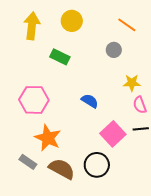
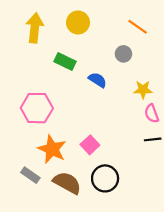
blue semicircle: (90, 101) -> (97, 80), moved
pink square: (113, 134) -> (90, 145), moved, size x0.7

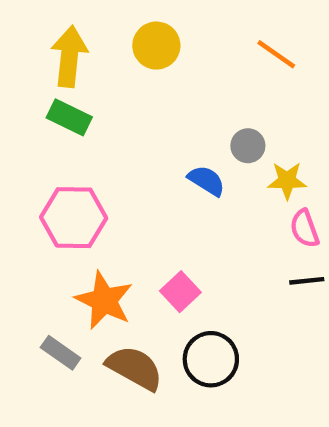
gray circle: (123, 54) -> (248, 146), moved
green rectangle: (65, 61) -> (69, 117), moved
blue semicircle: (97, 80) -> (206, 181), moved

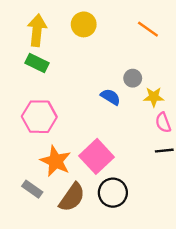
pink square: (180, 292) -> (97, 156), size x1.6
brown semicircle: (135, 368) -> (72, 197), turned 96

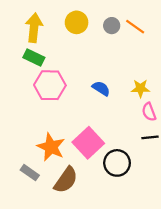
gray circle: (133, 78) -> (112, 26), moved
pink hexagon: (39, 117) -> (50, 85), moved
black circle: (113, 193) -> (117, 163), moved

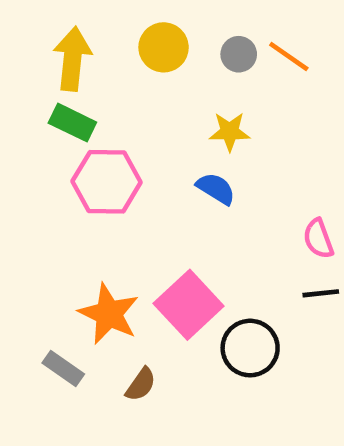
yellow star: (140, 88) -> (230, 132), moved
brown semicircle: (66, 180) -> (141, 384), size x0.6

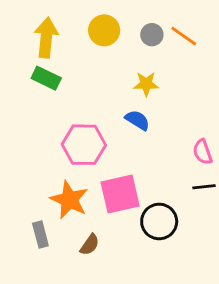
pink hexagon: (107, 182) -> (84, 145), moved
pink square: (189, 305) -> (120, 194), turned 30
gray rectangle: (63, 369) -> (40, 235), turned 40

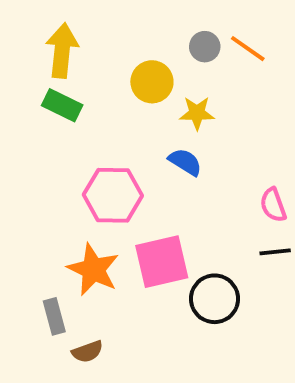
yellow circle: (104, 30) -> (152, 82), moved
brown semicircle: (90, 245) -> (87, 352), moved, turned 35

